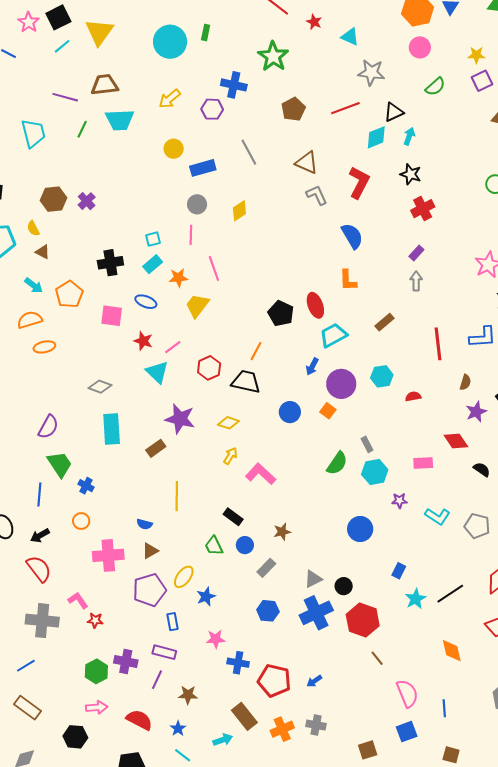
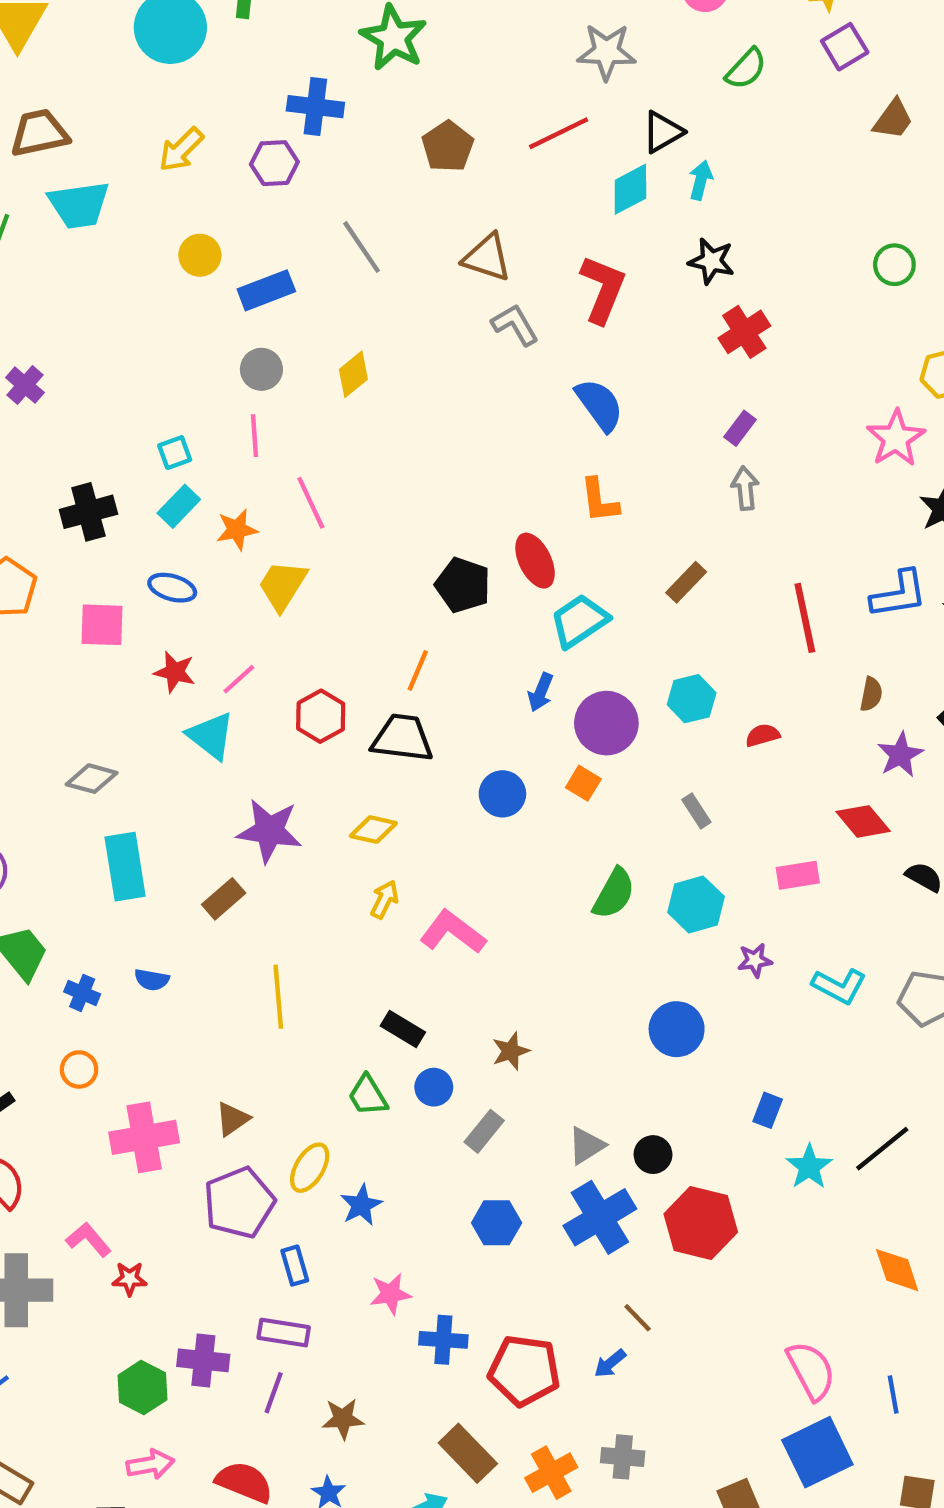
gray rectangle: (367, 444) -> (696, 811), moved
blue semicircle: (144, 524) -> (152, 980), moved
brown line: (377, 658) -> (638, 1318), moved
blue square: (407, 732) -> (817, 1452), size x1.5

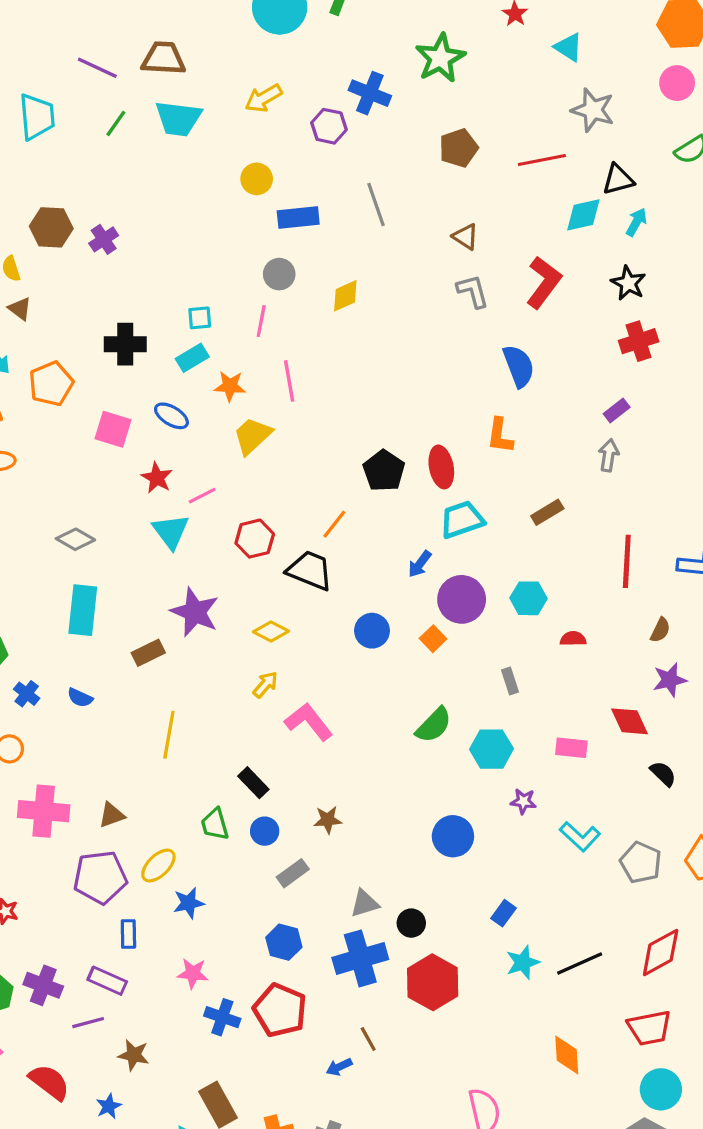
brown triangle: (487, 258) -> (466, 237), size x0.7
red pentagon: (524, 1370) -> (280, 1010), moved
purple line: (274, 1393) -> (88, 1023), turned 40

